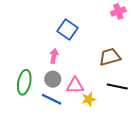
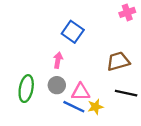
blue line: (52, 99) -> (74, 107), moved

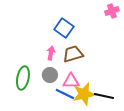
brown trapezoid: (118, 61) -> (73, 54), moved
black line: (126, 93) -> (104, 96), moved
yellow star: (95, 107) -> (84, 94), size x1.6

